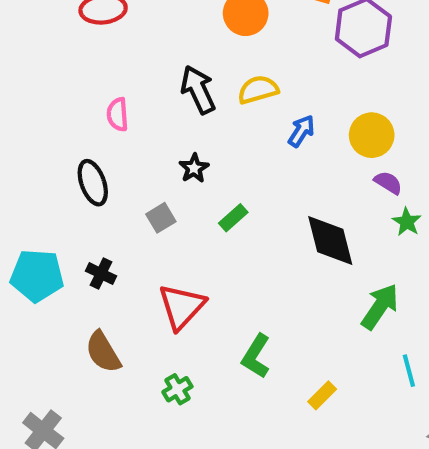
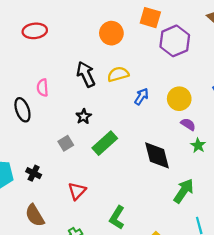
black ellipse: (93, 183) -> (22, 110), moved
green rectangle: (233, 218) -> (105, 143), size x1.6
red triangle: (182, 307) -> (77, 191), size x0.7

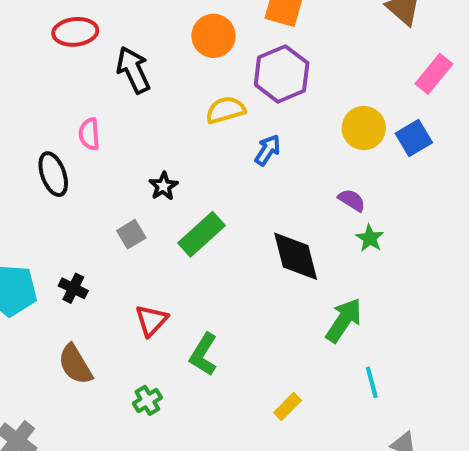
purple hexagon: (175, 41) -> (282, 74), moved
black arrow: (86, 74) -> (133, 70), moved
yellow circle: (179, 99) -> (364, 128), moved
green L-shape: (117, 218) -> (203, 354), moved

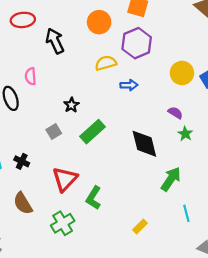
blue arrow: (268, 150) -> (129, 85), turned 56
red triangle: (151, 320) -> (65, 179), size x1.4
green cross: (147, 400) -> (63, 223), size x1.5

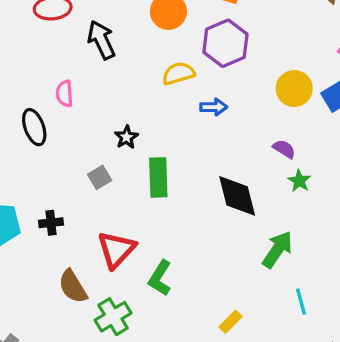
green rectangle: (92, 132) -> (158, 177), turned -50
black cross: (22, 161) -> (51, 223), turned -32
brown semicircle: (23, 203) -> (73, 286), moved

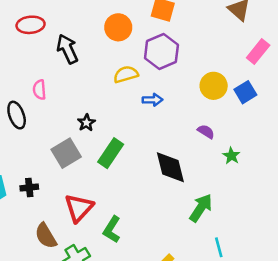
gray square: (100, 177) -> (66, 153), size x1.6
green rectangle: (158, 177) -> (111, 153), turned 36
green star: (299, 181) -> (231, 156), moved

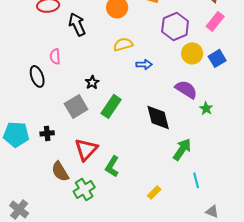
purple hexagon: (161, 51) -> (175, 26), moved
pink rectangle: (258, 51) -> (215, 21), moved
purple semicircle: (206, 132) -> (186, 89), size x1.6

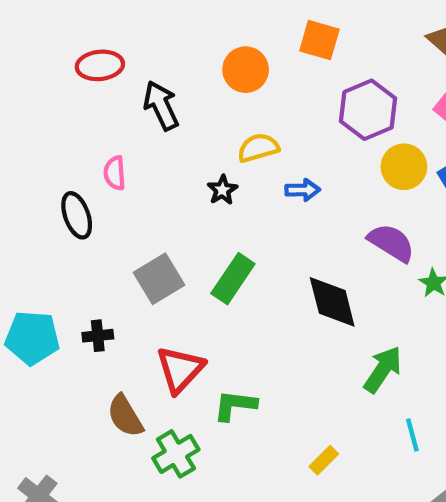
black star: (92, 82) -> (222, 190), moved
green L-shape: (112, 166) -> (235, 405), turned 65

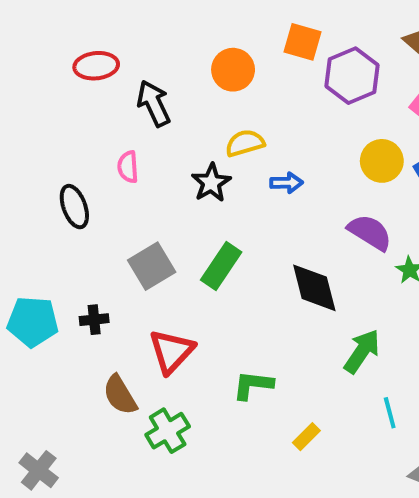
purple hexagon: (368, 110) -> (352, 76), moved
pink semicircle: (115, 173) -> (128, 167), moved
black star: (222, 190) -> (211, 183), size x1.4
green L-shape: (235, 405) -> (253, 385), moved

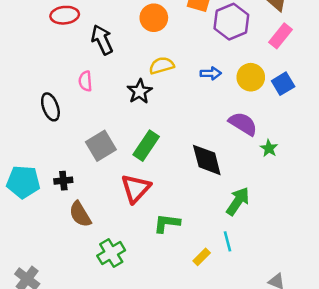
blue arrow: (287, 183) -> (211, 73), moved
red triangle: (172, 351) -> (136, 188), moved
brown semicircle: (120, 395) -> (80, 214), moved
cyan line: (390, 413) -> (228, 241), moved

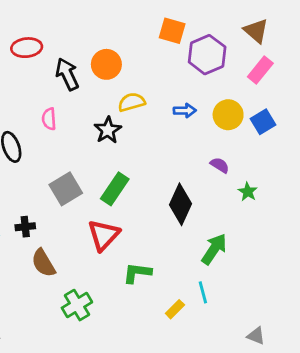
orange circle: (154, 18) -> (106, 64), moved
purple semicircle: (243, 124) -> (220, 165), size x0.6
black diamond: (207, 160) -> (181, 204), turned 39

